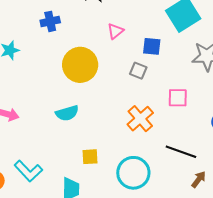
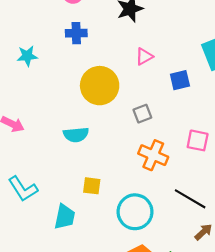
blue square: (152, 46) -> (180, 80), turned -30
gray square: (138, 71) -> (142, 114), moved, turned 36
orange cross: (140, 119) -> (153, 155), turned -36

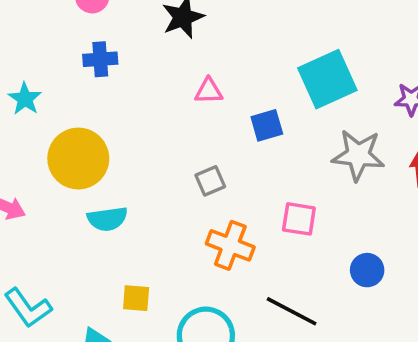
cyan star: (27, 56) -> (25, 99), turned -30
pink triangle: (144, 57) -> (209, 91), turned 30
yellow circle: (100, 86) -> (78, 159), moved

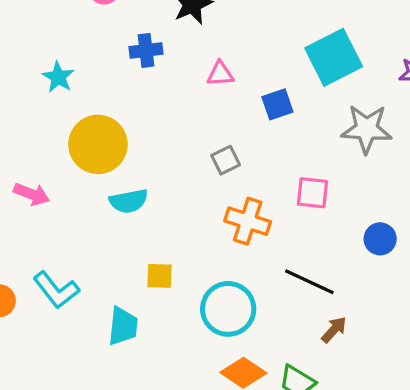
blue cross: (100, 59) -> (146, 50), moved
cyan star: (25, 99) -> (58, 77), moved

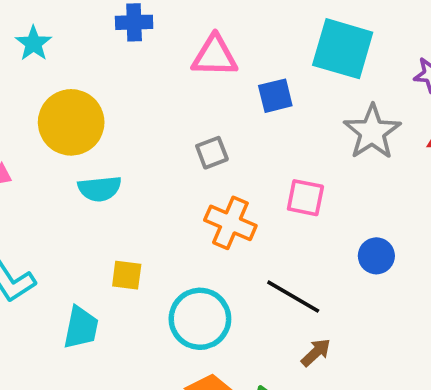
cyan square: (334, 57) -> (343, 49), turned 38
pink triangle: (220, 74) -> (214, 56), size x1.5
gray star: (367, 129) -> (372, 132), turned 30

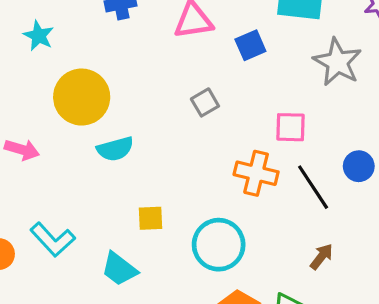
orange cross: (230, 223) -> (256, 173), moved
black line: (293, 297) -> (313, 187), moved, turned 36
cyan trapezoid: (81, 328) -> (119, 269), turned 126

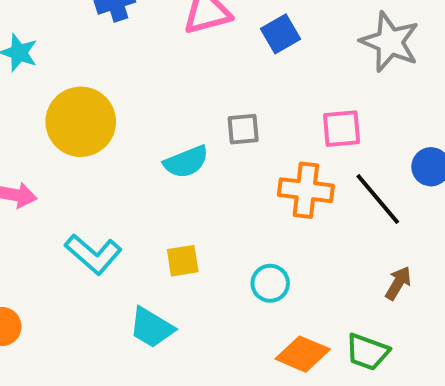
gray square: (205, 102) -> (243, 129), moved, turned 32
cyan semicircle: (115, 149) -> (186, 162), moved
cyan L-shape: (53, 239) -> (93, 254), moved
cyan circle: (219, 245) -> (270, 283), size x0.6

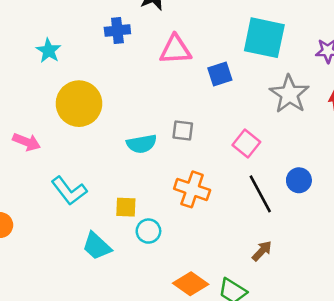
pink square: (342, 129) -> (246, 144), turned 32
orange cross: (306, 190) -> (192, 189), moved
cyan circle: (270, 283) -> (148, 231), moved

